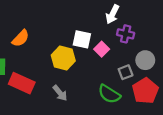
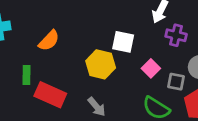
pink square: (102, 49) -> (151, 68), moved
gray square: (126, 72) -> (176, 82), turned 32

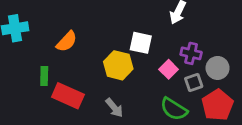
purple cross: (176, 35) -> (191, 53), moved
gray square: (176, 82) -> (194, 83), turned -30

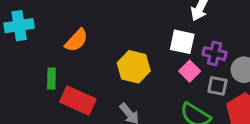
white square: (141, 43) -> (182, 42), moved
gray square: (194, 83) -> (217, 86), turned 30

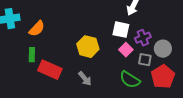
orange semicircle: (76, 40) -> (37, 29), moved
purple cross: (215, 54) -> (143, 38), turned -35

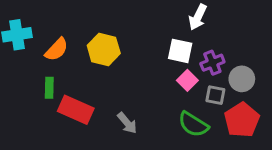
yellow hexagon: (88, 47) -> (104, 49), moved

